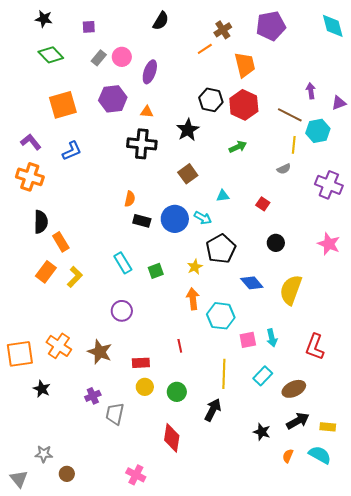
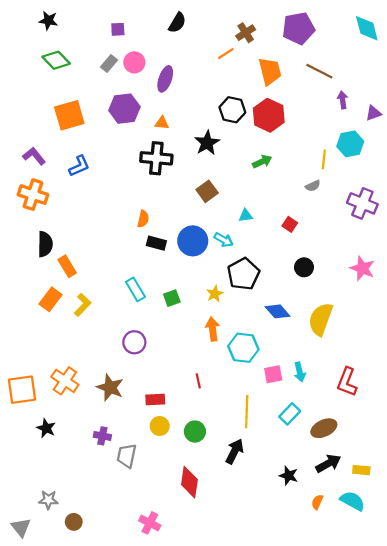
purple square: (89, 27) -> (118, 29), moved
brown line: (290, 115) -> (319, 71), moved
purple cross: (93, 396) -> (102, 436), turned 35

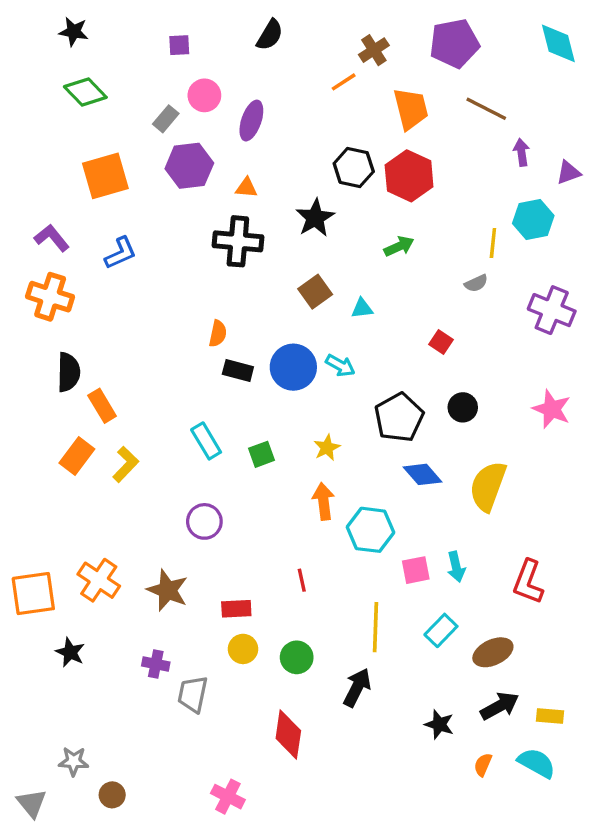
gray rectangle: (109, 64) -> (166, 119), moved
cyan triangle: (246, 216) -> (362, 308), moved
black pentagon: (243, 274) -> (399, 417), moved

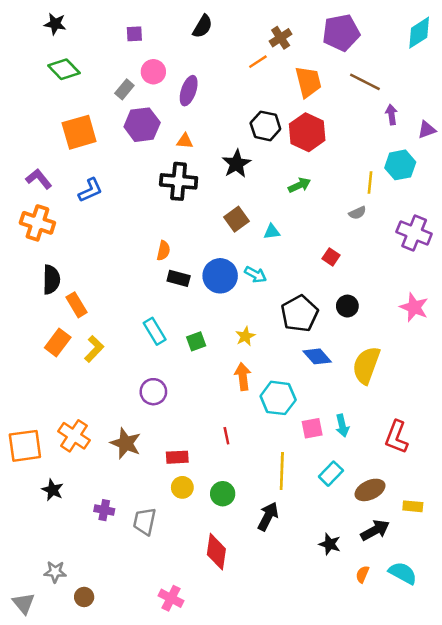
cyan diamond: (558, 43) -> (419, 33), turned 72
purple cross: (156, 664) -> (104, 510), moved
yellow rectangle: (550, 716) -> (413, 506), moved

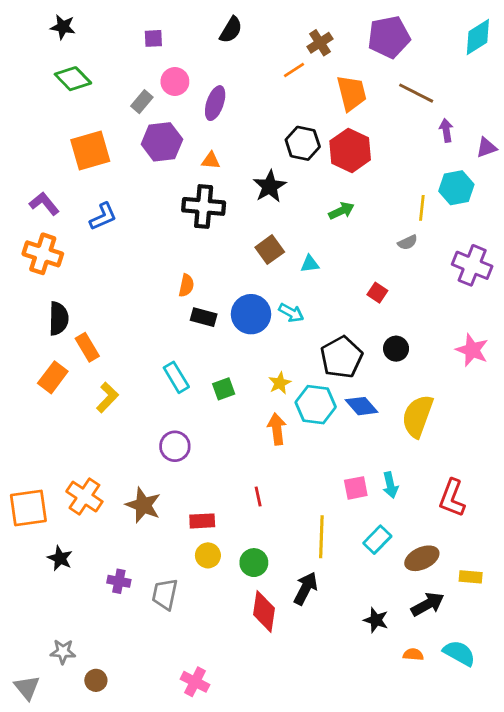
orange rectangle: (58, 343) -> (53, 377), moved
cyan hexagon: (278, 398) -> (316, 405), moved
red diamond: (216, 552) -> (264, 611), moved
orange semicircle: (362, 574) -> (413, 654), turned 72

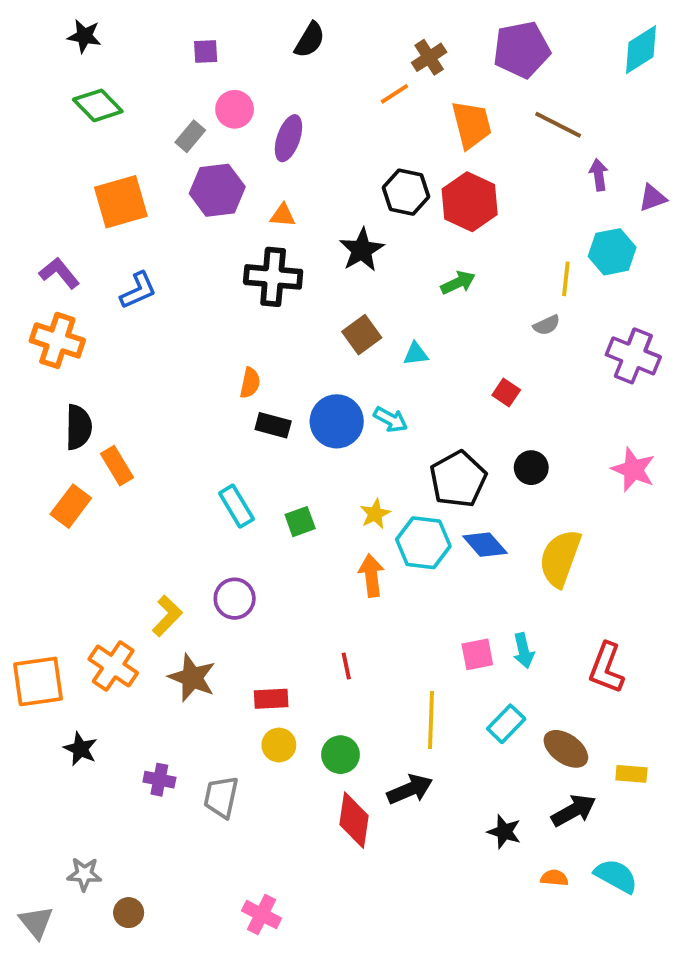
yellow L-shape: (107, 397) -> (167, 616), moved
brown ellipse: (422, 558) -> (566, 749), turned 60
black arrow: (306, 588) -> (410, 789), turned 40

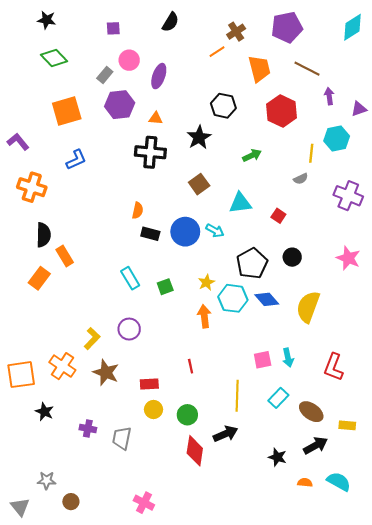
red hexagon: (470, 202) -> (282, 111), moved
purple L-shape: (59, 273) -> (18, 142), moved
cyan triangle: (416, 354) -> (240, 203), moved, size x1.6

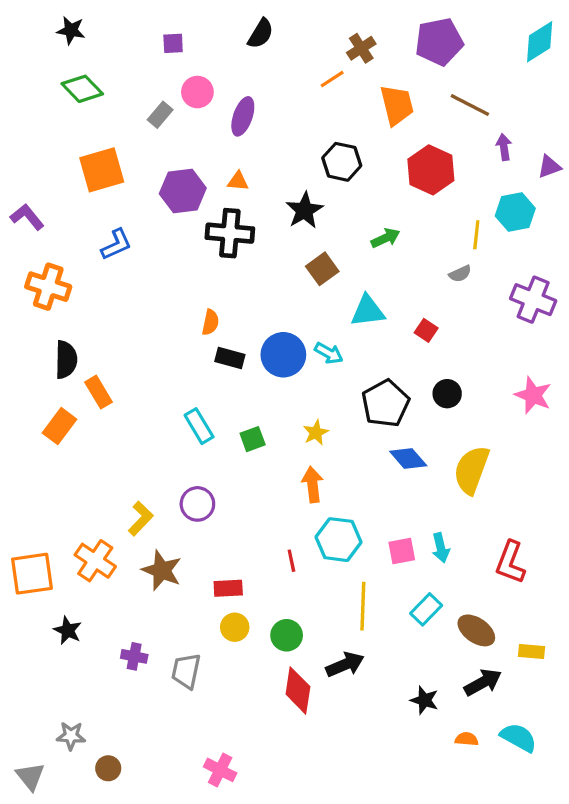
purple hexagon: (120, 105) -> (183, 191), moved
brown square: (199, 184) -> (322, 269), moved
cyan hexagon: (233, 298) -> (339, 540), moved

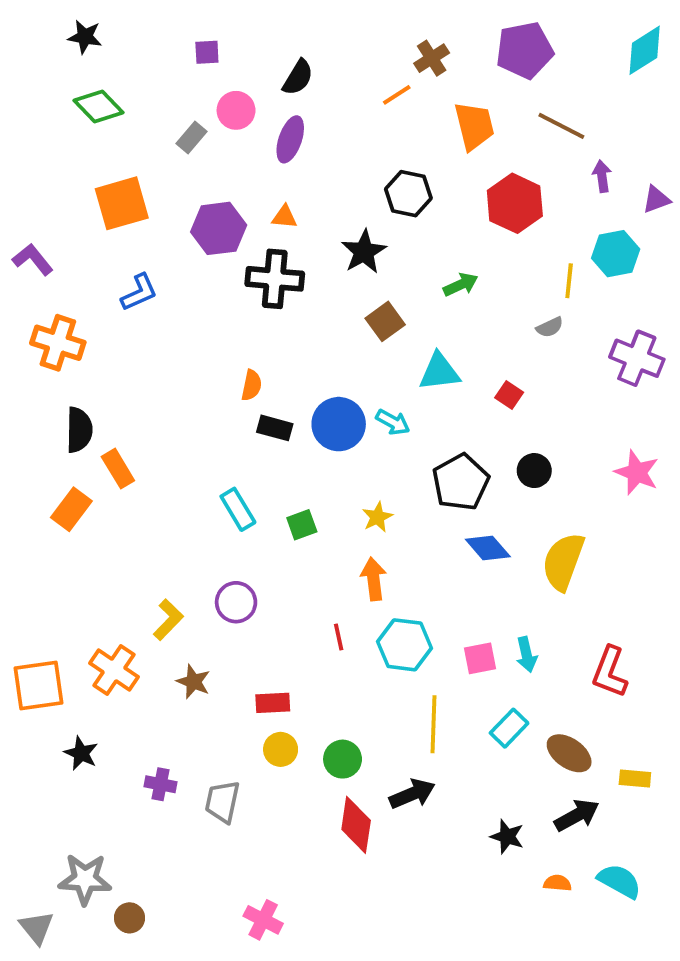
black semicircle: (261, 34) -> (298, 77), moved
red line: (291, 561) -> (339, 637), moved
brown star: (162, 570) -> (193, 682), size x0.7
gray star: (71, 736) -> (85, 879), size x1.5

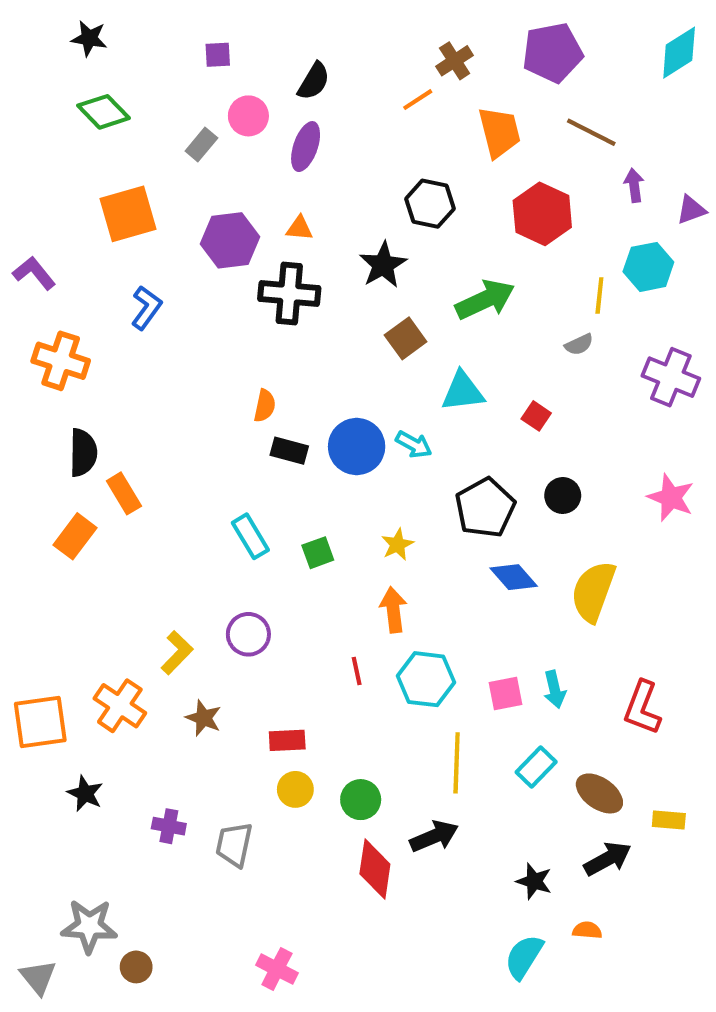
green arrow: (461, 285) -> (485, 300), size x1.6
blue L-shape: (139, 292) -> (146, 308), turned -30
cyan semicircle: (619, 881) -> (524, 957), moved, turned -87

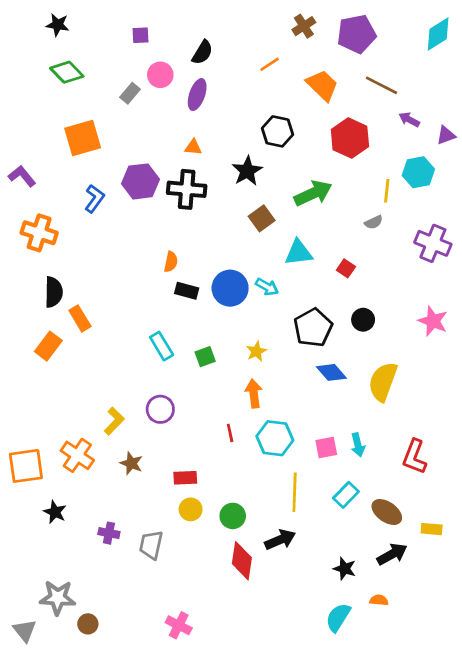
brown cross: (455, 61) -> (304, 26), moved
orange trapezoid: (499, 132) -> (322, 85), turned -32
purple arrow: (634, 185) -> (409, 120), turned -54
purple hexagon: (230, 240) -> (141, 181), moved

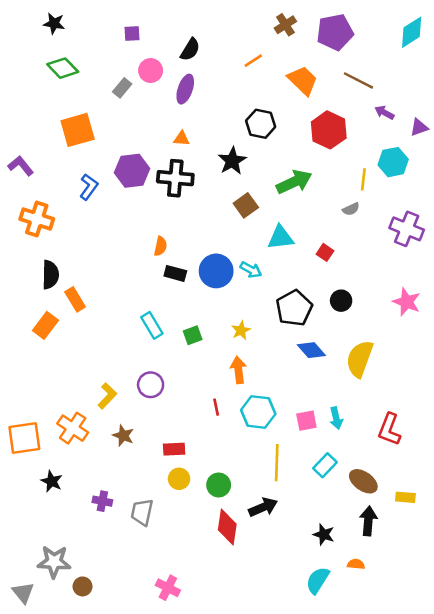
black arrow: (392, 554) -> (368, 521), turned -56

